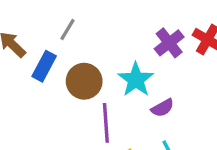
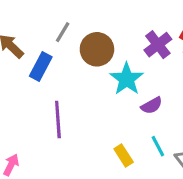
brown circle: (84, 81) -> (97, 49), moved
purple line: (106, 123) -> (58, 120), moved

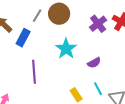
brown circle: (97, 49) -> (59, 14), moved
cyan star: (127, 79) -> (66, 49), moved

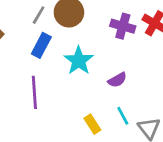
purple cross: (98, 24) -> (123, 26), turned -36
blue rectangle: (23, 38) -> (41, 45), moved

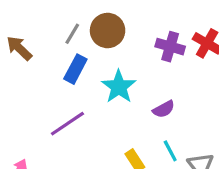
purple line: (34, 92) -> (67, 124), turned 60

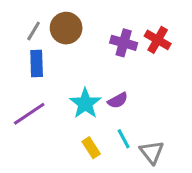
blue rectangle: (75, 69) -> (37, 63), turned -30
cyan star: (119, 87) -> (85, 103), moved

